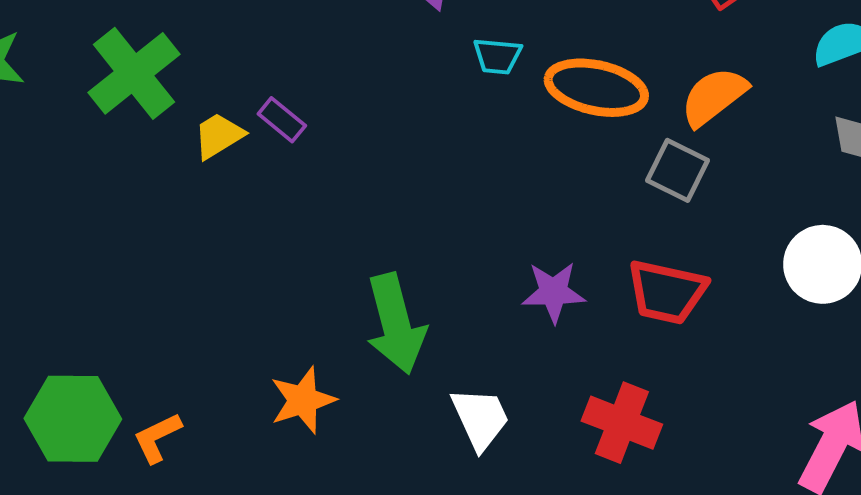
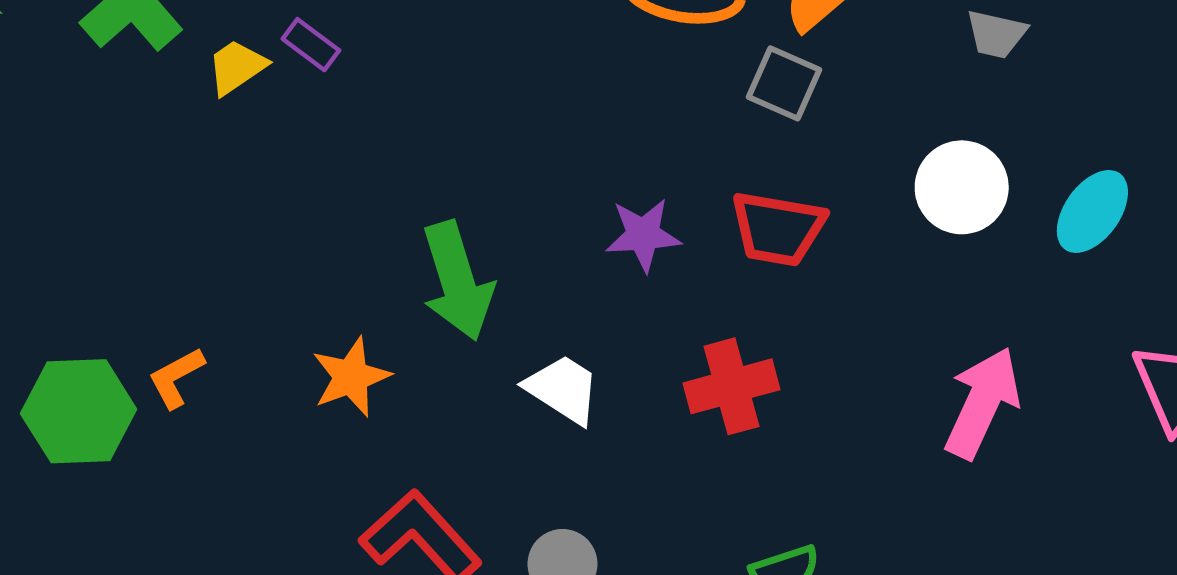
white trapezoid: (480, 418) -> (563, 389), turned -30
red cross: (622, 423) -> (731, 386), turned -34
orange L-shape: (157, 438) -> (176, 378), moved

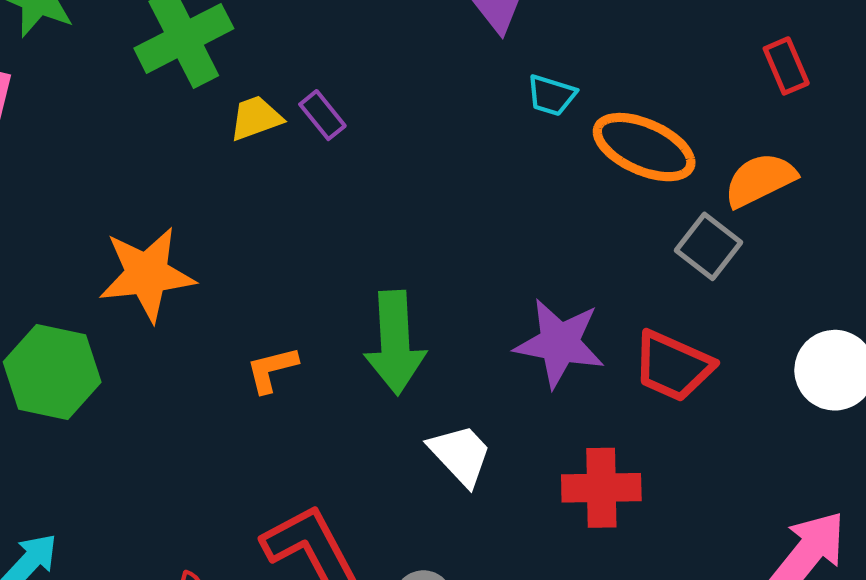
purple star: (643, 235) -> (560, 343), size x1.4
orange star: (351, 377) -> (147, 274), moved, size x1.4
orange L-shape: (176, 378) -> (272, 369), moved

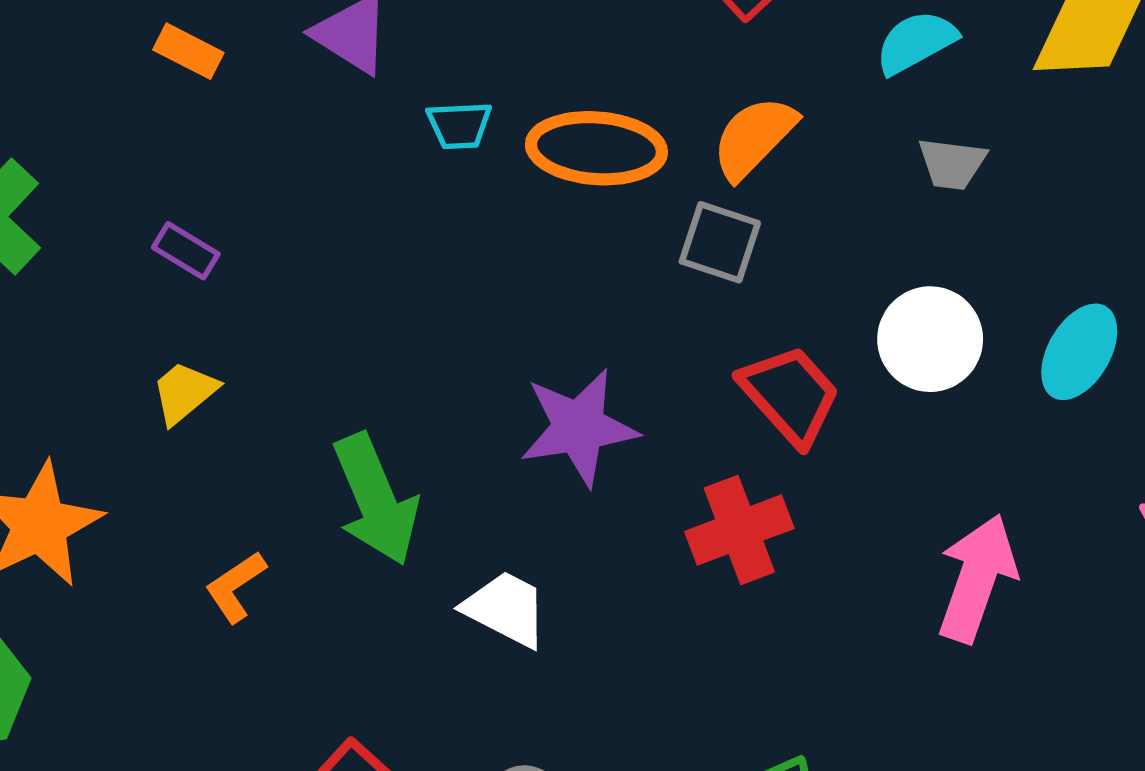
yellow trapezoid: (256, 118) -> (184, 392), moved
red trapezoid: (673, 366) -> (790, 395), moved, turned -136
red cross: (601, 488) -> (739, 530), moved

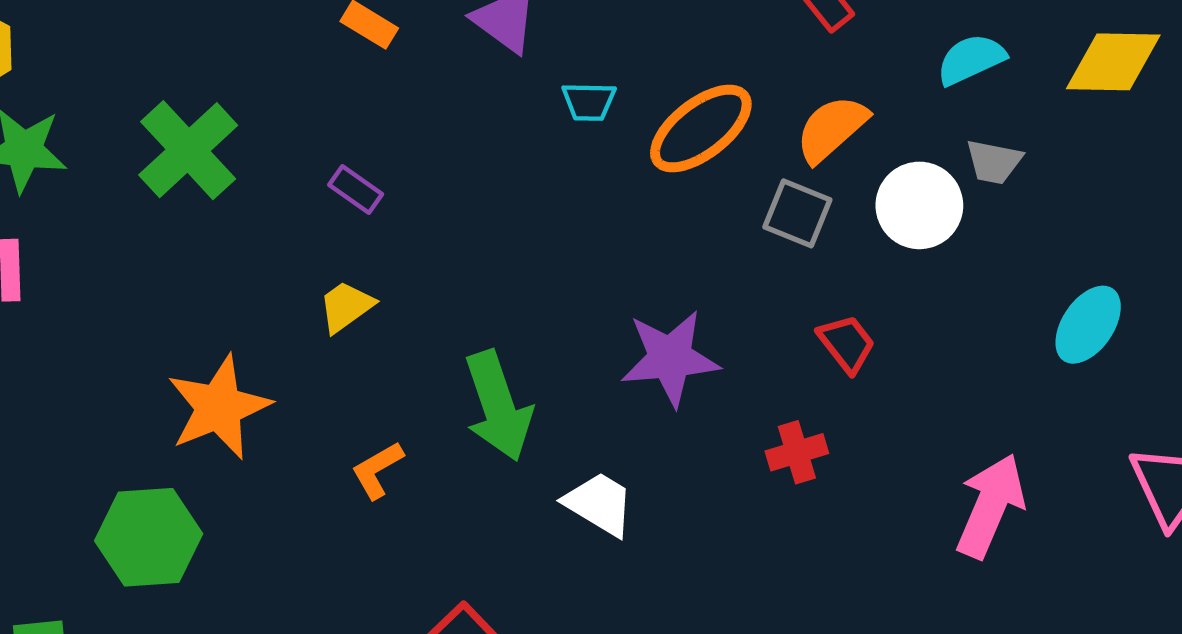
orange ellipse: (596, 148) -> (701, 129), turned -46
white circle: (930, 339) -> (919, 205), moved
red trapezoid: (790, 395) -> (847, 344), size x0.7
red cross: (739, 530) -> (797, 452), size x0.7

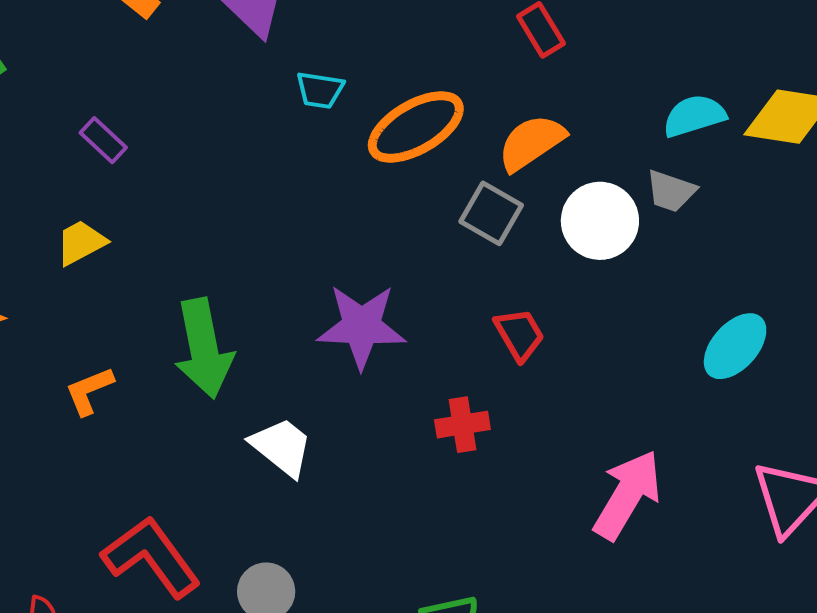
cyan semicircle: (971, 59) -> (694, 116), moved

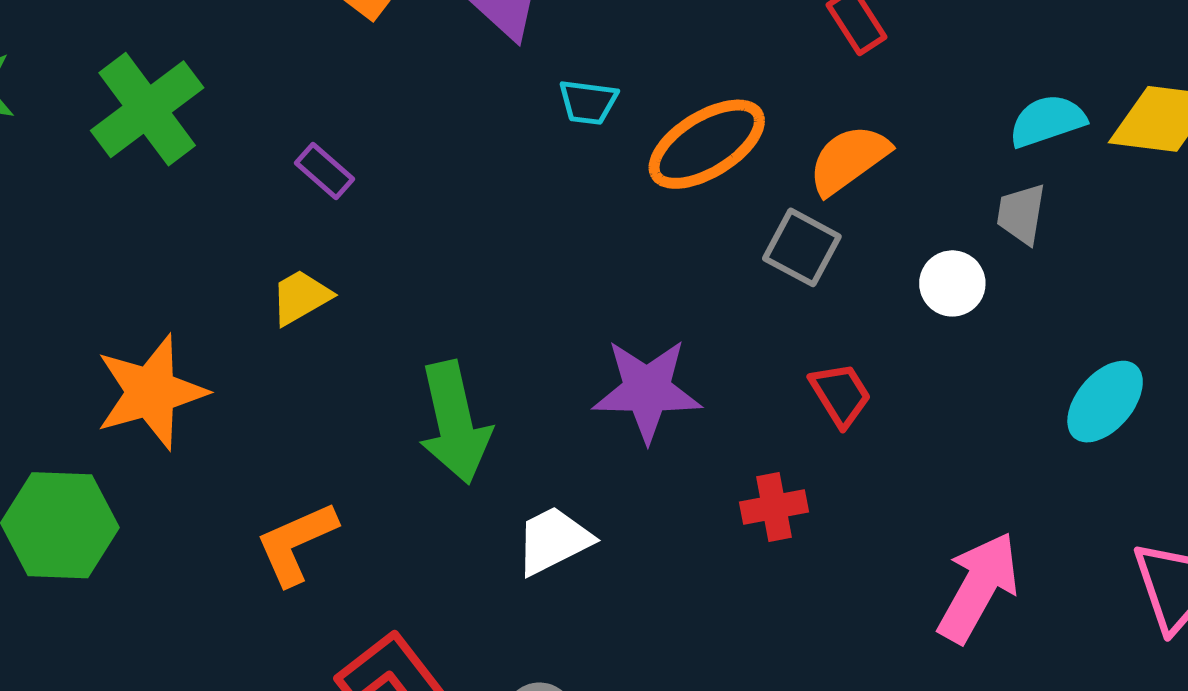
gray trapezoid: (671, 191) -> (1021, 214), turned 82
white circle: (600, 221) -> (952, 283), moved, size x0.7
orange L-shape: (89, 391) -> (296, 543), moved, size x1.4
white trapezoid: (282, 447) -> (553, 540), turned -64

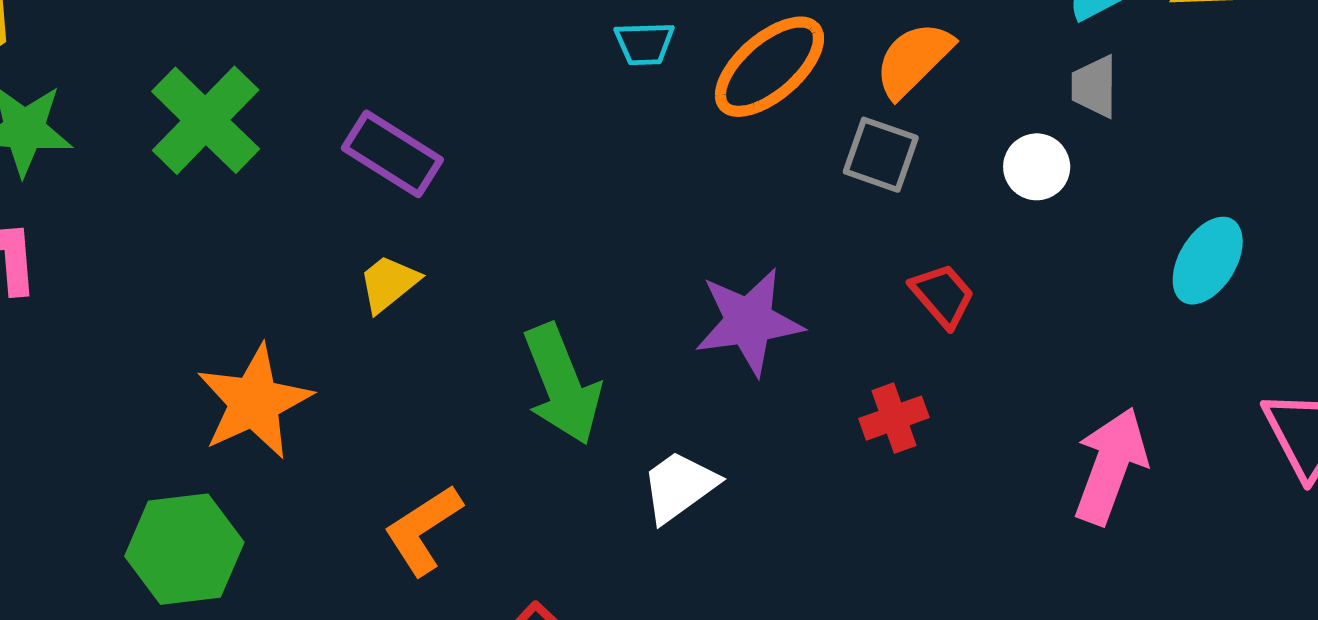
purple rectangle: (324, 171) -> (392, 154), size x1.6

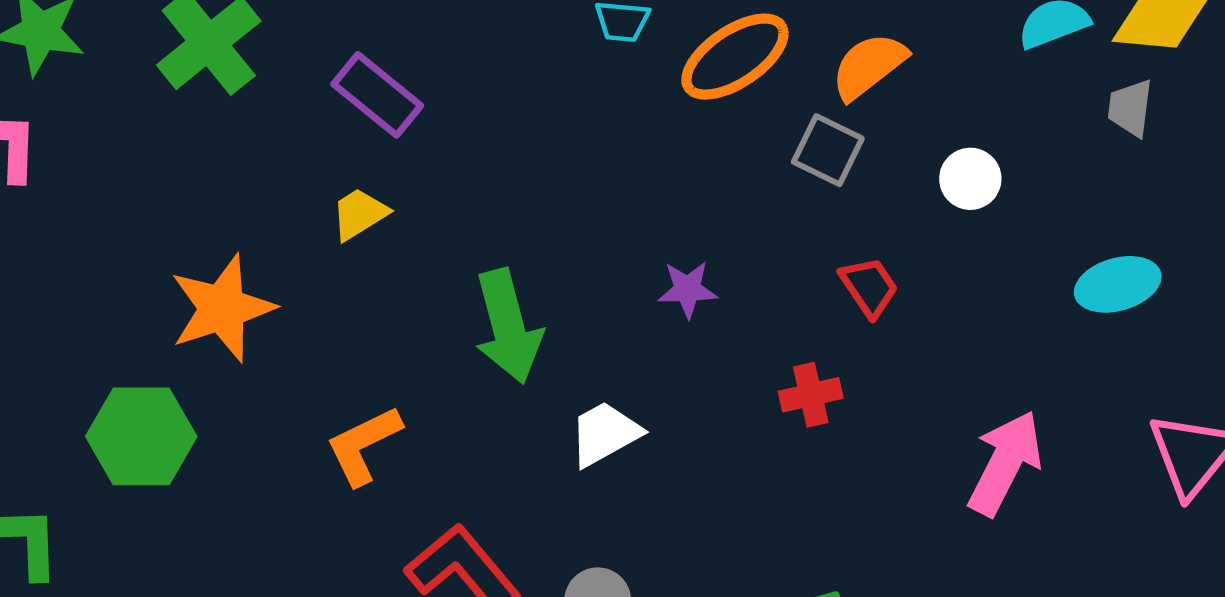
gray trapezoid: (1094, 87) -> (1130, 108), moved
cyan ellipse: (1208, 261) -> (1118, 284), turned 36
purple star: (749, 322) -> (687, 289), size x0.6

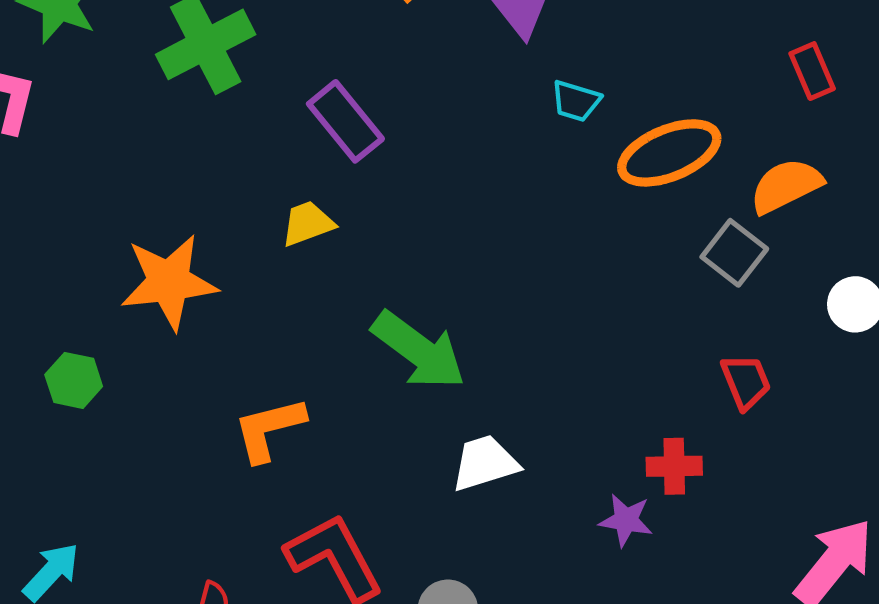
purple star: (687, 289) -> (626, 520), moved
green arrow: (508, 326) -> (419, 350), turned -50
green hexagon: (141, 436) -> (74, 380), size x0.6

